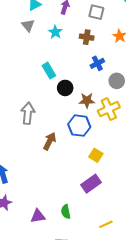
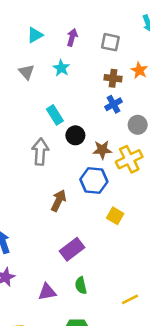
gray triangle: (28, 25) -> (26, 72), moved
brown cross: (87, 37) -> (113, 78), moved
gray arrow: (28, 113) -> (40, 152), moved
purple rectangle: (91, 184) -> (72, 249), moved

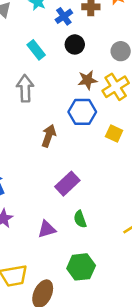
blue cross: (113, 104) -> (64, 16), moved
black circle: (75, 135) -> (75, 44), moved
yellow square: (115, 216) -> (114, 134), moved

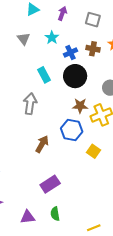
black circle: (75, 44) -> (75, 76), size x1.5

